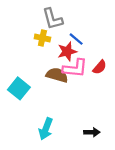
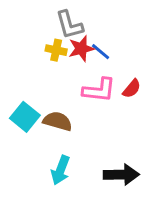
red star: (67, 51) -> (81, 49), moved
brown semicircle: (57, 75) -> (58, 121), moved
black arrow: (92, 132) -> (121, 175), size x1.6

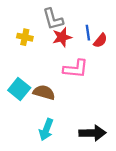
yellow cross: (56, 50) -> (25, 37), moved
blue line: (101, 52) -> (88, 33), moved, turned 42
red semicircle: (132, 89) -> (100, 41), moved

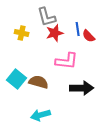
red semicircle: (100, 41) -> (89, 36), turned 96
cyan arrow: (46, 130) -> (41, 115), turned 54
black arrow: (92, 133) -> (82, 88), moved

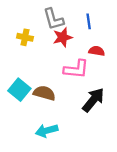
blue line: (78, 29) -> (89, 21), moved
red semicircle: (89, 36) -> (97, 51), moved, turned 144
black arrow: (82, 88) -> (93, 100), turned -50

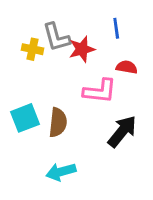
gray L-shape: (53, 19) -> (56, 37), moved
cyan square: (19, 90) -> (25, 118), turned 30
brown semicircle: (44, 93) -> (58, 122), turned 80

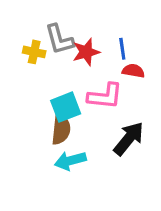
blue line: (116, 28) -> (122, 49), moved
cyan square: (25, 118) -> (66, 107), moved
cyan arrow: (61, 172) -> (70, 161), moved

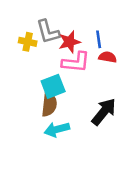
pink L-shape: (105, 96) -> (76, 62), moved

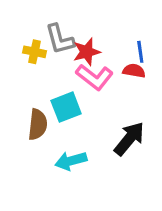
blue line: (99, 39) -> (140, 52), moved
pink L-shape: (76, 62) -> (95, 77), turned 32
brown semicircle: (49, 104) -> (38, 124), moved

